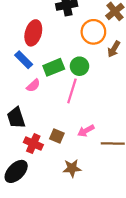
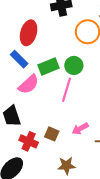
pink semicircle: (33, 86) -> (29, 84), size x1.5

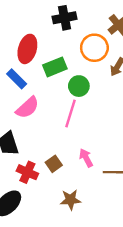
green rectangle: (49, 67) -> (55, 67), moved
pink arrow: (80, 129) -> (86, 158), turned 91
brown square: (52, 134) -> (54, 164), turned 32

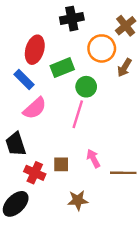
brown square: (54, 164) -> (61, 164), turned 35

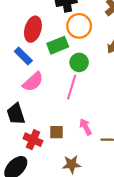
orange circle: (102, 48) -> (79, 26), moved

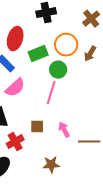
orange circle: (79, 26) -> (66, 45), moved
brown square: (57, 132) -> (37, 127), moved
red cross: (33, 140) -> (15, 142), turned 36

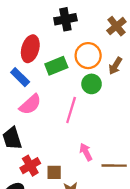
green circle: (58, 70) -> (92, 84), moved
brown square: (37, 127) -> (54, 172), moved

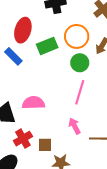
pink semicircle: (30, 104) -> (33, 103), moved, turned -140
pink line: (71, 110) -> (80, 92), moved

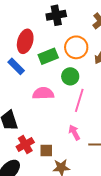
green circle: (80, 63) -> (70, 76), moved
pink semicircle: (33, 103) -> (43, 93), moved

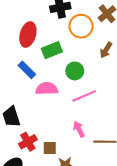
orange circle: (76, 47) -> (81, 26), moved
blue rectangle: (16, 66) -> (27, 70), moved
pink line: (79, 100) -> (84, 96), turned 50

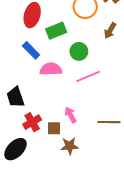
pink arrow: (79, 129) -> (71, 115), moved

